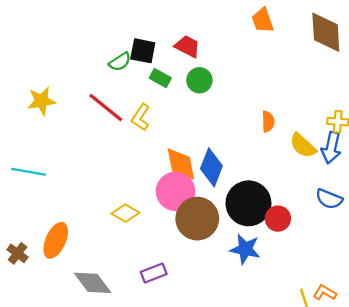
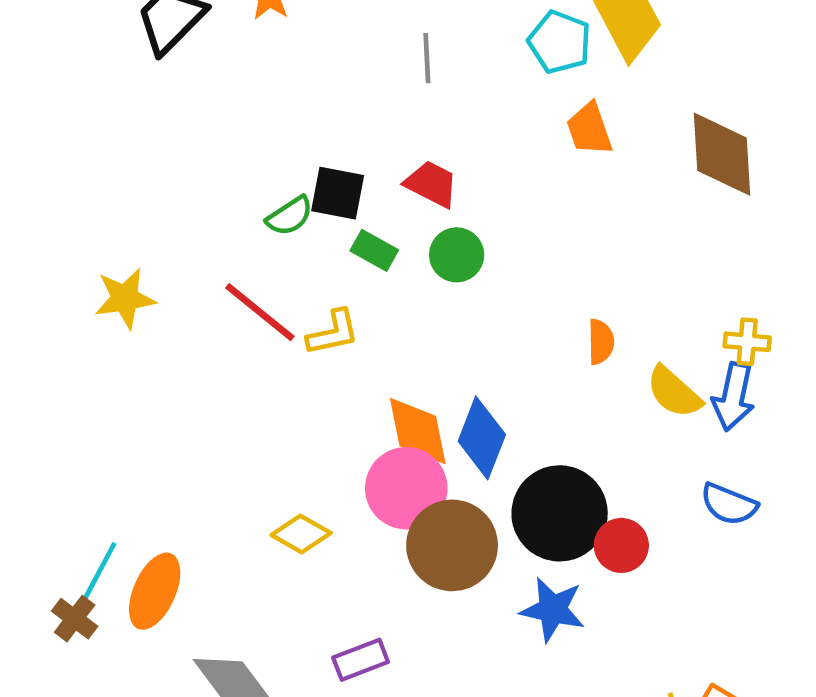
yellow L-shape: (141, 117) -> (333, 333), turned -136
cyan line: (28, 172) -> (97, 575), moved, turned -72

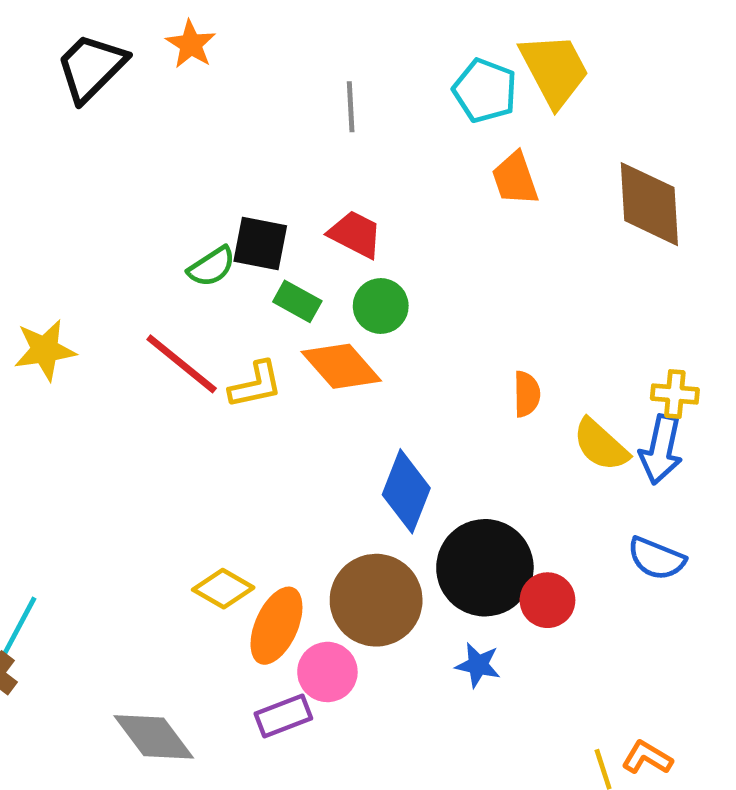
orange diamond: (418, 431) -> (341, 366), moved, turned -30
pink circle: (406, 488) -> (327, 672), moved, size x0.7
orange ellipse: (155, 591) -> (276, 626), moved
blue star: (553, 609) -> (478, 665), size x0.7

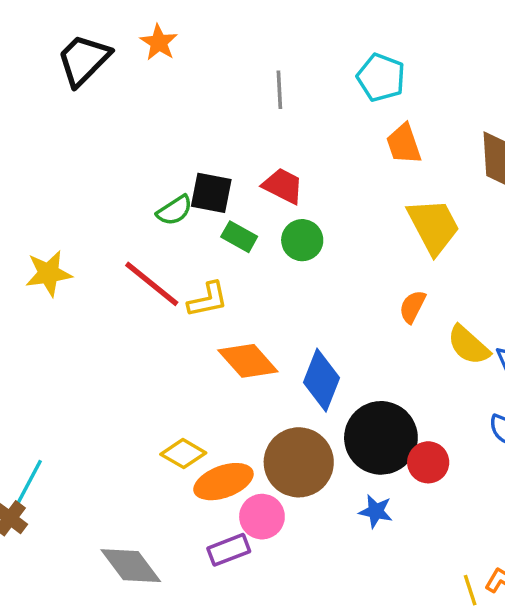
yellow trapezoid: (554, 70) -> (433, 226), moved
orange diamond: (341, 366) -> (248, 361), moved
orange semicircle: (527, 394) -> (412, 307), turned -152
orange ellipse: (276, 626) -> (223, 482), turned 46

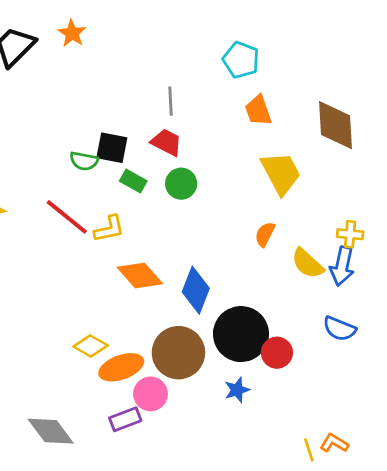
gray line: (279, 90) -> (170, 101), moved
green semicircle: (174, 210) -> (84, 161), turned 44
blue star: (376, 511) -> (237, 390), turned -30

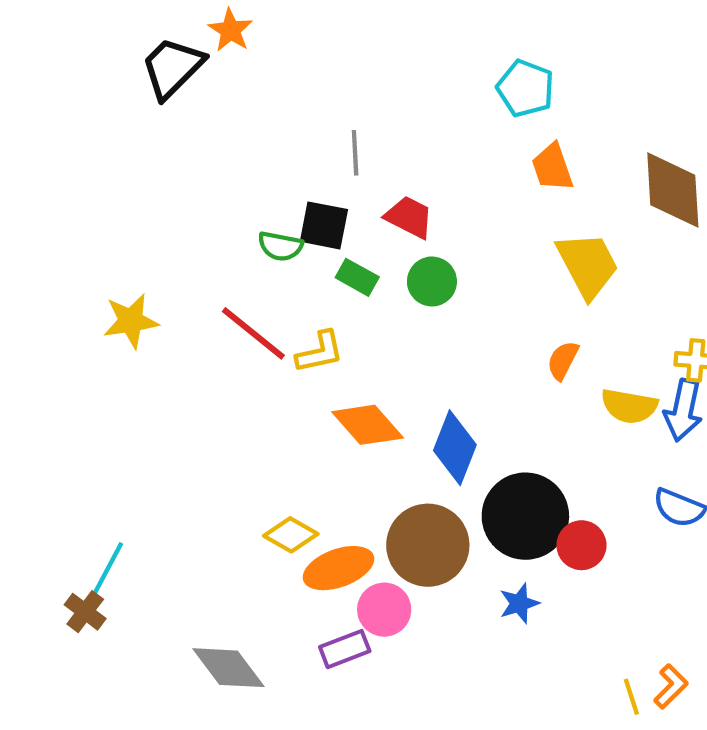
orange star: (72, 33) -> (231, 30), moved
gray line: (170, 101) -> (355, 153), moved
yellow semicircle: (308, 264) -> (629, 406), turned -32
orange L-shape: (334, 443) -> (671, 686), turned 104

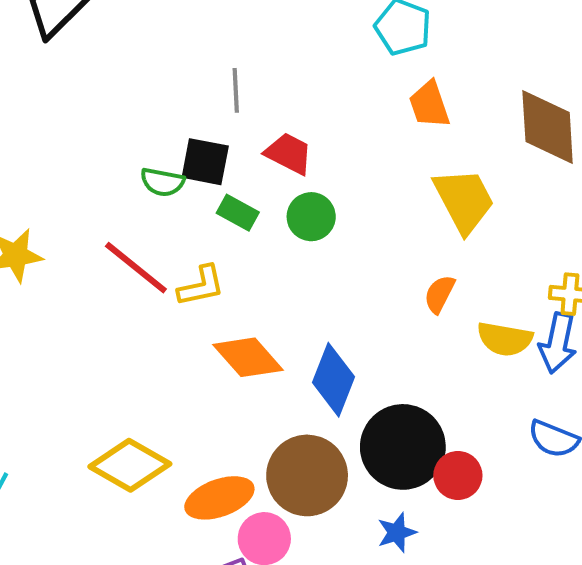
yellow diamond: (291, 535) -> (130, 465), moved, size x1.5

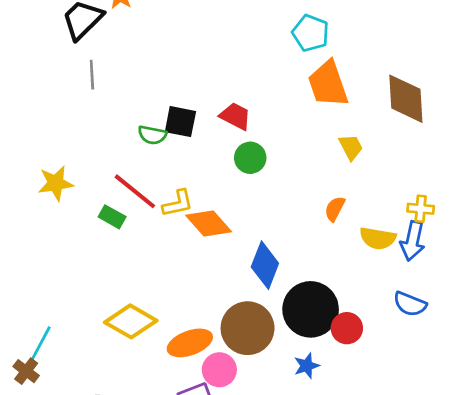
gray line: (236, 90) -> (92, 75), moved
orange trapezoid: (429, 105) -> (328, 84), size x1.5
yellow trapezoid: (464, 200) -> (351, 147), size x0.6
green rectangle: (238, 213) -> (112, 217), moved
orange diamond: (248, 357) -> (209, 224), moved

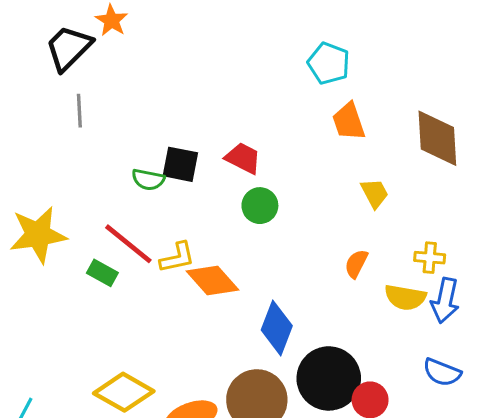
orange trapezoid: (328, 84) -> (349, 121), size x0.7
yellow star: (56, 183) -> (38, 235), size x1.4
yellow cross: (421, 209) -> (430, 258), moved

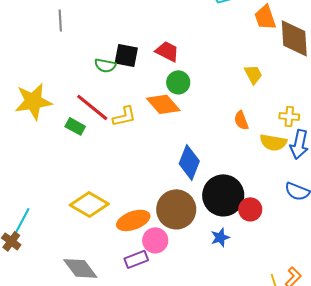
orange trapezoid: (349, 121) -> (265, 17), moved
orange semicircle: (356, 264) -> (241, 120), turned -48
orange diamond: (212, 281) -> (163, 104), moved

